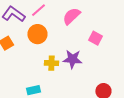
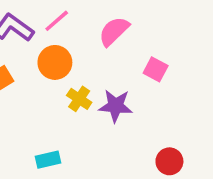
yellow cross: (51, 63) -> (79, 99), moved, turned 32

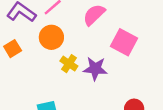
pink square: (156, 69) -> (124, 42), size x1.5

